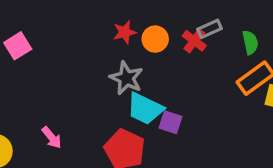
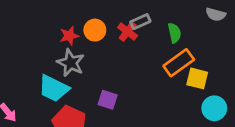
red star: (125, 32) -> (69, 36), moved
cyan trapezoid: (145, 109) -> (54, 88), moved

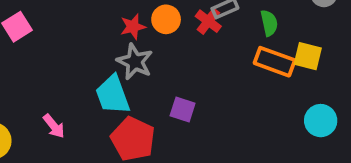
orange rectangle: (179, 63) -> (275, 62), turned 56
yellow square: (197, 78) -> (308, 56), moved
cyan trapezoid: (54, 88) -> (113, 95), turned 44

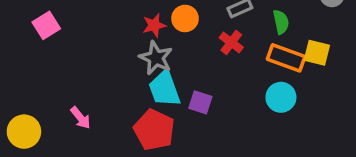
red cross: (208, 21) -> (231, 42), moved
cyan trapezoid: (113, 95) -> (164, 89), moved
cyan circle: (321, 121) -> (281, 97), moved

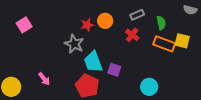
gray star: (156, 58) -> (74, 44), moved
cyan circle: (281, 97) -> (149, 87), moved

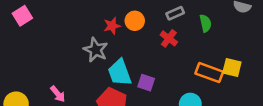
pink square: (24, 25) -> (22, 16), moved
yellow square: (182, 41) -> (232, 67), moved
orange rectangle: (164, 44) -> (209, 73), moved

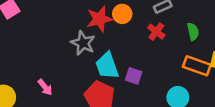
green semicircle: (205, 23) -> (193, 32), moved
red star: (112, 26) -> (99, 19), size x1.5

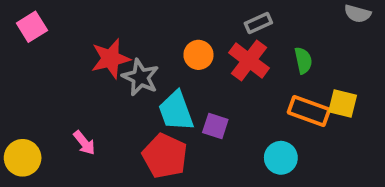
orange circle: (122, 14) -> (198, 55), moved
red star: (99, 19) -> (111, 59), moved
red cross: (156, 32) -> (249, 60), size x1.5

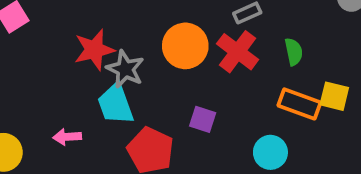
orange circle: (198, 55) -> (185, 46), size x1.5
cyan trapezoid: (176, 111) -> (116, 104), moved
pink arrow: (84, 143) -> (67, 137), turned 125

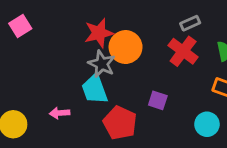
orange circle: (185, 46) -> (126, 47), moved
red star: (94, 50) -> (99, 33), moved

